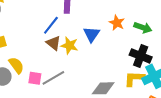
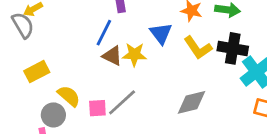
yellow L-shape: (134, 79) -> (198, 48), moved, turned -115

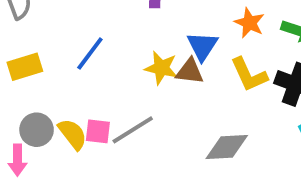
blue line: (104, 33) -> (90, 54), moved
brown triangle: (112, 56) -> (190, 71), moved, turned -30
yellow semicircle: (69, 96) -> (73, 134), moved

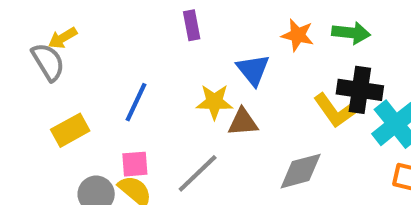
brown triangle: (190, 71) -> (243, 122), moved
yellow L-shape: (249, 75) -> (335, 110), moved
pink square: (98, 131) -> (135, 164), moved

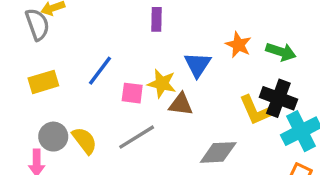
pink square: (135, 164) -> (132, 93), moved

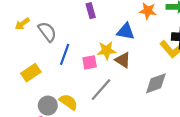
gray semicircle: (37, 24) -> (47, 32), moved
blue triangle: (198, 65) -> (126, 31), turned -36
brown triangle: (181, 104) -> (123, 60), turned 42

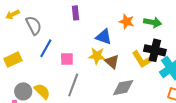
yellow star: (107, 50) -> (97, 56), moved
brown triangle: (123, 60) -> (112, 62), moved
gray line: (101, 90) -> (73, 85), turned -30

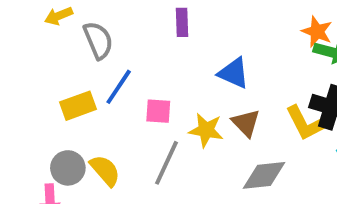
orange star: (127, 22) -> (317, 32), moved
yellow star: (97, 56) -> (206, 130), moved
yellow rectangle: (13, 60) -> (78, 106), moved

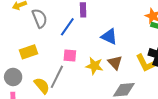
blue line: (119, 87) -> (67, 27), moved
gray line: (167, 163) -> (57, 77), moved
gray circle: (68, 168) -> (13, 77), moved

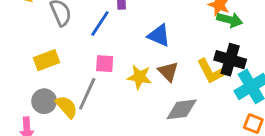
gray circle: (13, 77) -> (44, 101), moved

